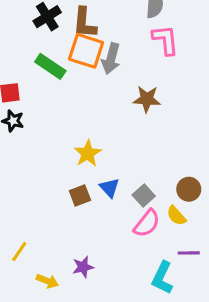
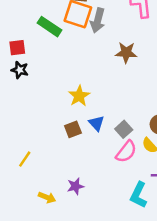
yellow line: (19, 251) -> (25, 159), moved

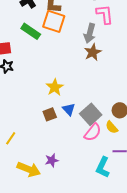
gray arrow: (98, 20) -> (90, 33), moved
brown star: (126, 53) -> (93, 52), turned -30
gray square: (124, 129) -> (91, 114), size x1.5
yellow arrow: (47, 197) -> (29, 169), size x1.6

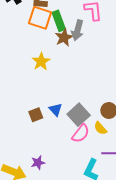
green rectangle: (31, 31) -> (59, 21), moved, turned 36
brown star: (93, 52) -> (64, 38), moved
yellow star: (55, 87) -> (41, 62), moved

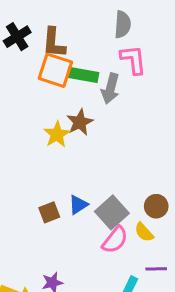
green rectangle: (59, 21) -> (83, 75), turned -60
brown star: (64, 38) -> (80, 122), moved
blue triangle: (56, 109) -> (78, 205), turned 40

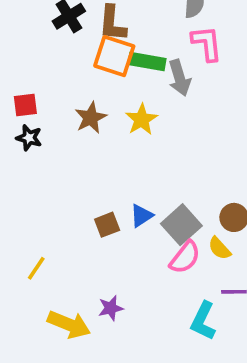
gray arrow: (110, 89) -> (180, 78), turned -32
brown star: (80, 122) -> (91, 118), moved
yellow star: (57, 134) -> (141, 120), moved

